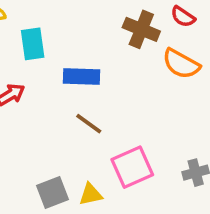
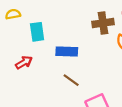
brown cross: (141, 29) -> (103, 23), turned -30

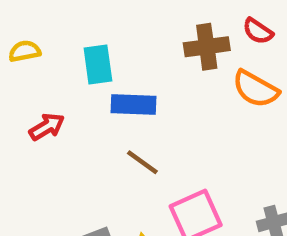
yellow semicircle: (13, 14) -> (25, 51), moved
cyan rectangle: (37, 32) -> (98, 65), moved

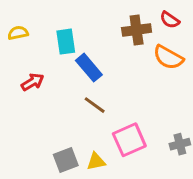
blue rectangle: (133, 104) -> (89, 68), turned 48

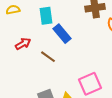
brown line: (95, 105) -> (48, 57), moved

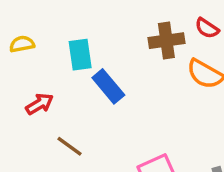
brown line: (48, 57) -> (70, 146), moved

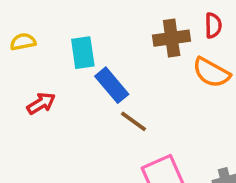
red semicircle: (207, 28) -> (213, 25), turned -125
brown line: (70, 146) -> (133, 121), moved

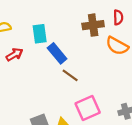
red arrow: (41, 103) -> (14, 55), moved

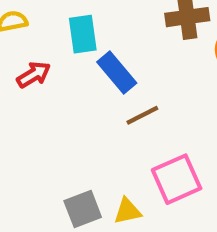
brown line: (70, 75) -> (142, 115), turned -63

